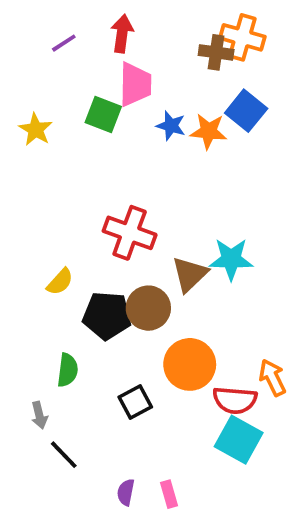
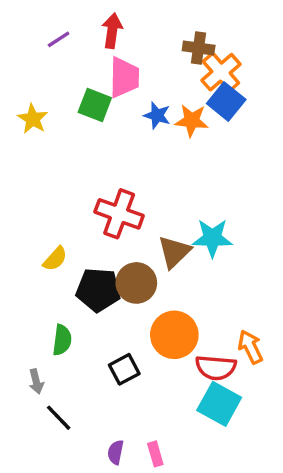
orange cross: (242, 37) -> (221, 72), moved, turned 33

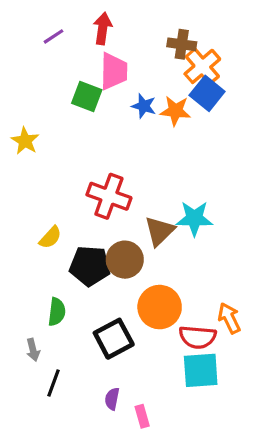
yellow star: (33, 119) -> (25, 141), moved
black square: (124, 369) -> (114, 339), size x1.4
cyan square: (219, 404) -> (201, 370), turned -33
black line: (59, 418) -> (54, 383), turned 64
purple semicircle: (116, 452) -> (112, 399), moved

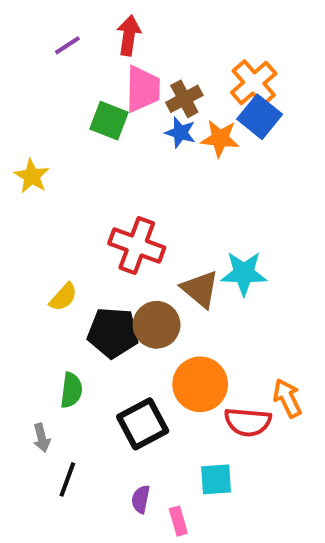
brown cross: (182, 44) -> (184, 99), moved, turned -36
brown triangle: (160, 231) -> (200, 289), turned -36
cyan square: (201, 370) -> (216, 479), moved, size x0.7

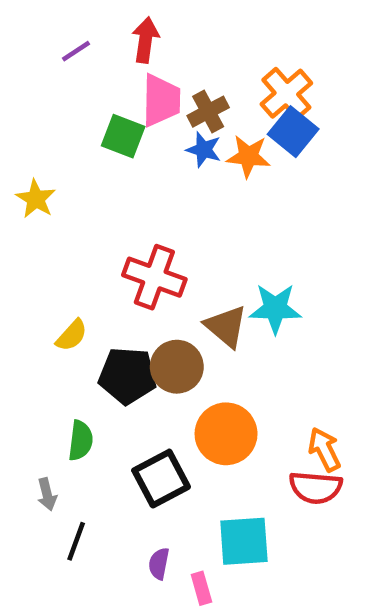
red semicircle: (248, 422) -> (316, 488), moved
cyan square: (216, 479) -> (244, 541), size x1.4

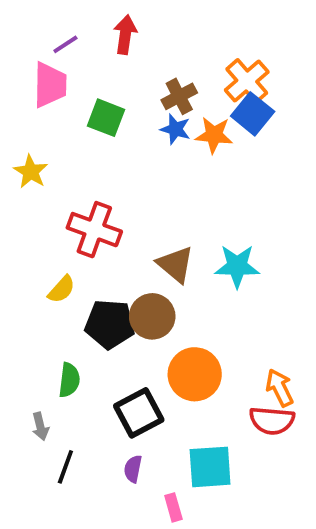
pink trapezoid: (161, 100) -> (50, 85), moved
red cross: (154, 277) -> (94, 230), moved
brown triangle: (226, 326) -> (175, 264), moved
purple semicircle: (159, 564) -> (133, 469), moved

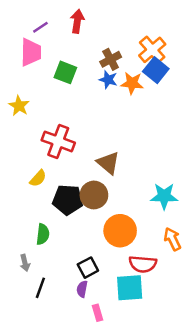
cyan star: (237, 266) -> (164, 196), moved
black square: (139, 413) -> (88, 268), moved, size x0.7
red semicircle: (272, 421) -> (143, 264), moved
pink rectangle: (173, 507) -> (98, 313), moved

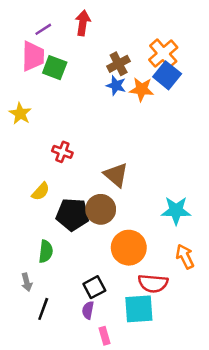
green square: (65, 72) -> (55, 68), moved
red cross: (58, 141) -> (62, 152), size x0.6

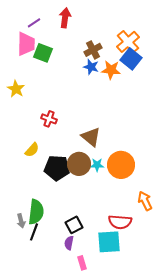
cyan star: (176, 211) -> (97, 165), moved, size x0.6
orange circle: (129, 248) -> (121, 165), moved
green semicircle: (46, 251) -> (36, 212), moved, size x1.4
black line: (43, 309) -> (34, 232), moved

